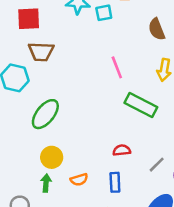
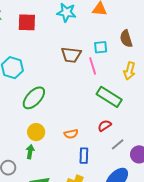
cyan square: (104, 13) -> (101, 47), moved
brown trapezoid: (41, 52) -> (71, 55), moved
red semicircle: (122, 150) -> (105, 126), moved, turned -32
orange semicircle: (79, 180) -> (71, 134), moved

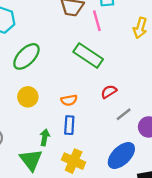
green rectangle: (109, 97) -> (88, 56), moved
green arrow: (30, 152) -> (45, 137), moved
blue rectangle: (84, 156) -> (69, 125), moved

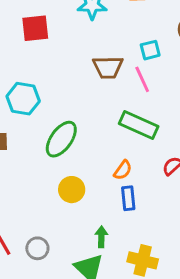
orange semicircle: (69, 100) -> (123, 170), moved, turned -35
blue rectangle: (69, 125) -> (128, 198), moved

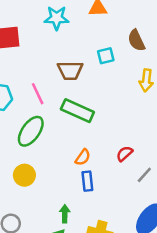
pink line: (142, 79) -> (38, 94), moved
green rectangle: (139, 125) -> (77, 111), moved
yellow circle: (72, 190) -> (24, 175), moved

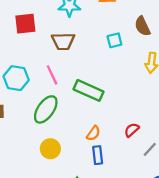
brown trapezoid: (70, 70) -> (63, 41), moved
yellow circle: (24, 175) -> (50, 149), moved

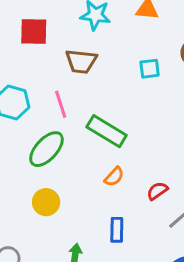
orange semicircle: (93, 133) -> (114, 177), moved
blue rectangle: (98, 155) -> (117, 230), moved

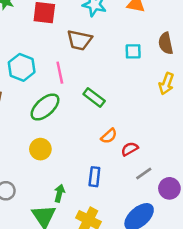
green rectangle: (107, 131) -> (94, 97), size x0.7
orange semicircle: (114, 177) -> (109, 136), moved

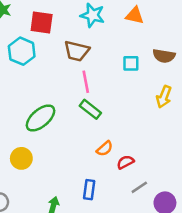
brown semicircle: (166, 43) -> (164, 56), turned -70
cyan hexagon: (22, 67) -> (22, 51), moved
pink line: (60, 73) -> (86, 82), moved
yellow circle: (40, 149) -> (21, 158), moved

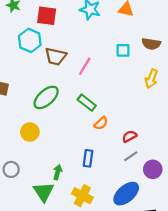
brown trapezoid: (77, 51) -> (56, 56), moved
pink line: (86, 82) -> (85, 66), turned 42
green rectangle: (90, 109) -> (87, 103), moved
red semicircle: (125, 162) -> (129, 136), moved

